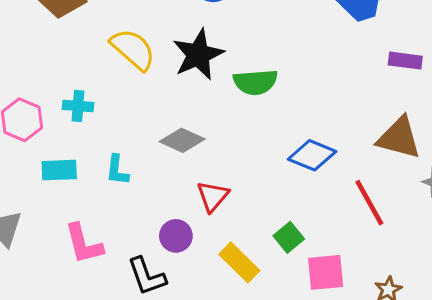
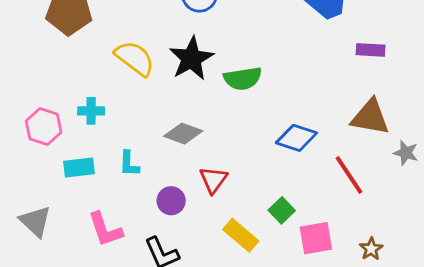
purple circle: (176, 236) -> (171, 201), moved

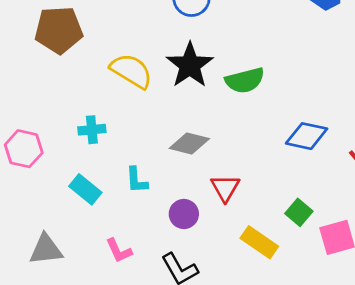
pink hexagon: (44, 127) -> (24, 149), moved
cyan rectangle: (79, 167) -> (85, 189), turned 52
gray triangle: (35, 221) -> (46, 249), turned -44
pink L-shape: (105, 229) -> (119, 251), size x0.7

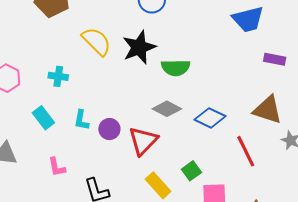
gray diamond: (189, 143) -> (167, 109), moved
red triangle: (225, 188) -> (143, 141), size x1.4
purple circle: (184, 214) -> (109, 129), moved

